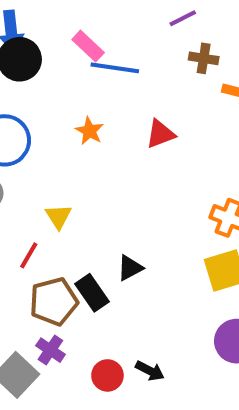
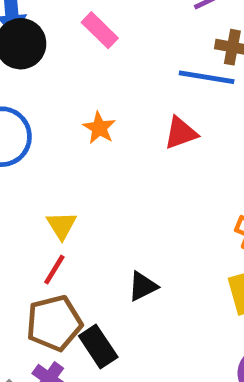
blue line: (115, 68) -> (207, 77), moved
red line: (29, 255) -> (54, 270), moved
black rectangle: (92, 293) -> (98, 347), moved

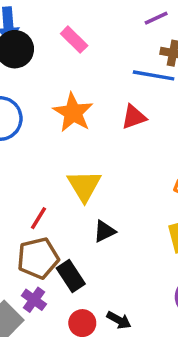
orange star: (99, 128) -> (73, 113), size x1.6
yellow triangle: (62, 225) -> (84, 186), moved, size x1.5

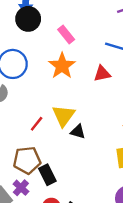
pink rectangle: (74, 40) -> (66, 35), moved
red line: (39, 218) -> (37, 124), moved
black triangle: (104, 231) -> (78, 132), moved, turned 35

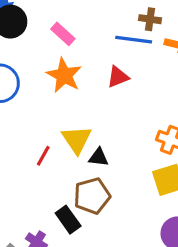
brown pentagon: (27, 160) -> (92, 196), moved

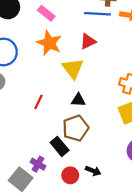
yellow triangle: (77, 139) -> (73, 68), moved

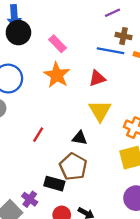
yellow triangle: (73, 68) -> (100, 111), moved
brown pentagon: (76, 128) -> (73, 167), turned -30
black rectangle: (60, 146) -> (54, 184), turned -42

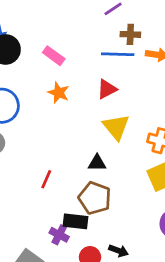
orange star: (57, 75) -> (59, 93), size x0.7
red line: (38, 135) -> (46, 179), moved
purple cross: (30, 199) -> (59, 235), moved

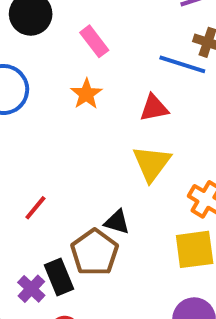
black triangle: (97, 163) -> (117, 222), moved
black rectangle: (76, 221) -> (59, 277), turned 45

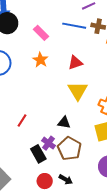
blue line: (182, 64) -> (74, 26), moved
brown pentagon: (95, 252) -> (69, 149), moved
purple cross: (31, 289) -> (49, 143), moved

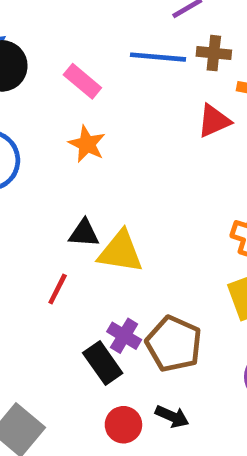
red triangle: (75, 63) -> (214, 121), moved
yellow triangle: (78, 91) -> (120, 252), moved, turned -45
black triangle: (64, 122) -> (84, 233), moved

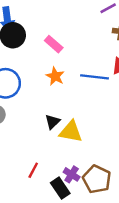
blue line: (158, 57) -> (95, 77), moved
black triangle: (84, 233) -> (52, 122), turned -49
red line: (58, 289) -> (33, 170), moved

